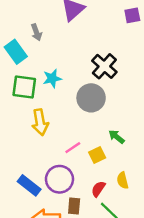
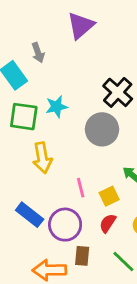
pink line: (73, 148) -> (81, 188), turned -70
blue rectangle: (29, 185) -> (30, 215), moved
red semicircle: (98, 189) -> (108, 223), moved

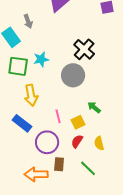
blue rectangle: (30, 215) -> (22, 123), moved

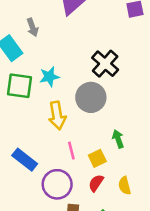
yellow arrow: (31, 95) -> (57, 116), moved
green arrow: (94, 107) -> (118, 139), turned 32

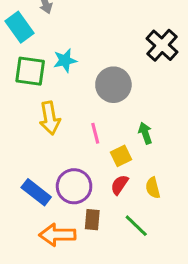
black cross: (105, 64) -> (162, 45), moved
yellow arrow: (57, 116) -> (50, 118), moved
pink line: (71, 151) -> (95, 133), moved
blue rectangle: (25, 160) -> (36, 192), moved

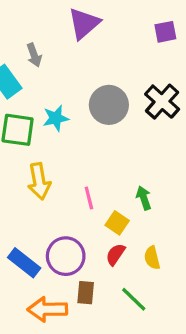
gray circle: (113, 85) -> (109, 105), moved
yellow square: (121, 156) -> (117, 223), turned -30

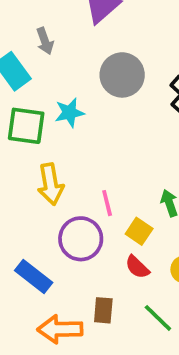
gray circle: (109, 105) -> (122, 75), moved
red semicircle: (116, 254) -> (137, 267), turned -80
purple circle: (66, 256) -> (81, 239), moved

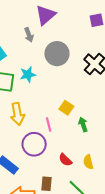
gray arrow: (45, 41) -> (29, 35), moved
yellow square: (139, 231) -> (66, 108), moved

